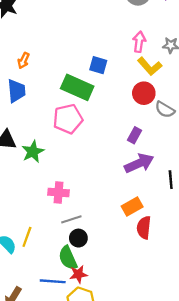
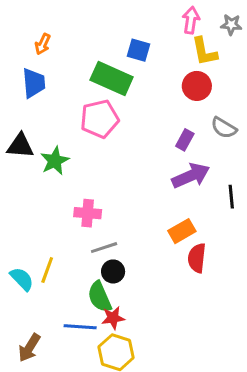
yellow L-shape: (150, 66) -> (204, 52), turned 30
gray semicircle: (165, 110) -> (224, 128), moved

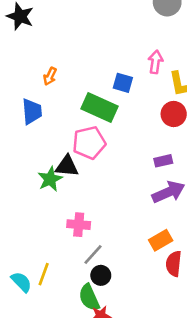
pink arrow: (191, 20) -> (155, 62), moved
orange arrow: (43, 44) -> (50, 76), moved
purple rectangle: (185, 140) -> (163, 161), turned 48
black triangle: (20, 146) -> (67, 166), moved
gray line: (104, 248) -> (93, 255), turned -30

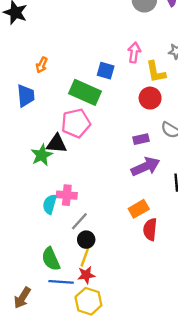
yellow line: (44, 274) -> (85, 257), moved
cyan semicircle: (21, 282) -> (50, 204), moved, turned -120
green semicircle: (89, 297) -> (51, 259), moved

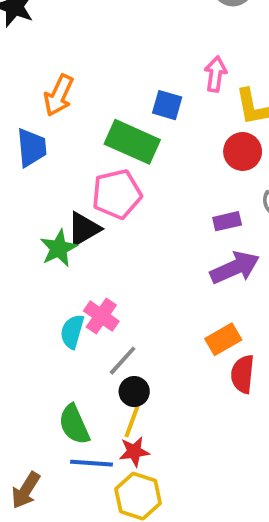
orange arrow: (42, 65) -> (59, 95), size x1.5
black triangle: (56, 144) -> (84, 229), turned -35
pink cross: (67, 195) -> (101, 316), turned 30

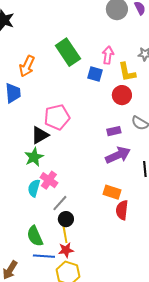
blue square: (167, 105) -> (95, 74), moved
green rectangle: (132, 142) -> (68, 52), moved, turned 32
green star: (59, 248) -> (34, 157), moved
orange rectangle: (223, 339) -> (112, 192), turned 48
yellow line: (132, 421) -> (65, 234), turned -30

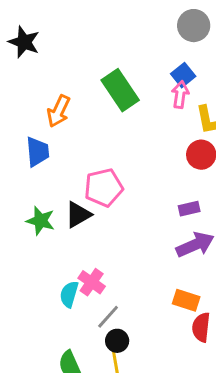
blue square: (95, 74) -> (183, 75), moved, turned 35
green star: (34, 157) -> (41, 221), moved, turned -30

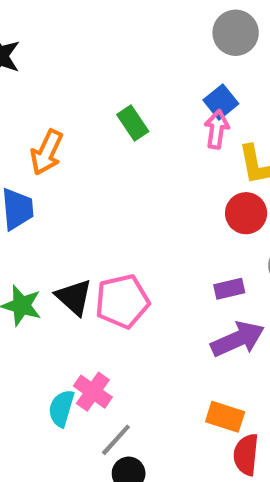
green rectangle: (120, 90) -> (133, 123), size x0.6
pink pentagon: (104, 188) -> (122, 301), moved
black triangle: (78, 215) -> (74, 297), turned -48

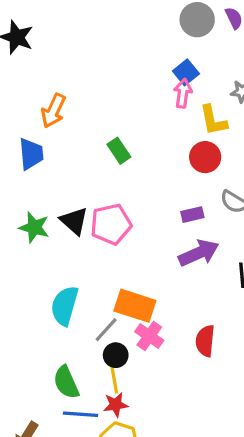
green rectangle: (133, 123) -> (119, 151), moved
pink cross: (93, 392) -> (149, 336), moved
cyan semicircle: (61, 408) -> (65, 306), size x1.4
orange rectangle: (225, 417) -> (135, 306), moved, size x1.4

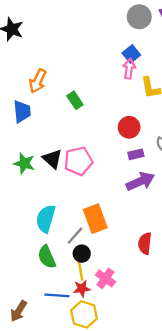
green rectangle: (119, 151) -> (75, 100), moved
red circle: (205, 157) -> (129, 127), moved
orange rectangle: (135, 306) -> (95, 219), turned 52
pink cross: (149, 336) -> (105, 278), moved
green semicircle: (66, 382) -> (47, 257), moved

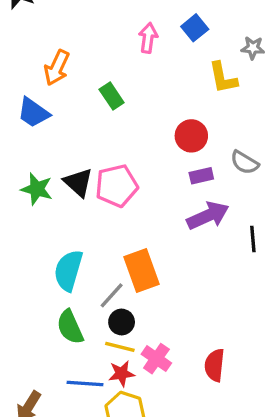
pink arrow: (129, 69) -> (148, 38), moved
blue trapezoid: (22, 111) -> (33, 113), turned 130
red semicircle: (145, 243) -> (215, 365), moved
yellow line: (81, 271) -> (120, 347), turned -66

